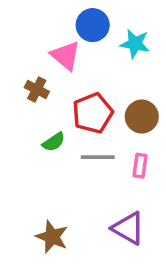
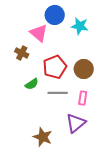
purple triangle: (128, 228) -> (76, 123), moved, turned 50
brown star: (52, 237) -> (43, 137), moved

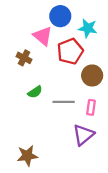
red pentagon: (55, 67) -> (70, 51), moved
brown star: (43, 137) -> (27, 156), moved, turned -30

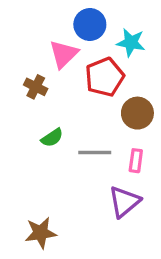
pink triangle: (43, 36) -> (64, 54), turned 35

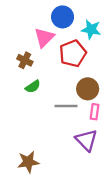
brown circle: (137, 113) -> (88, 89), moved
green semicircle: (52, 138) -> (33, 87), moved
purple triangle: (124, 202) -> (86, 140), turned -35

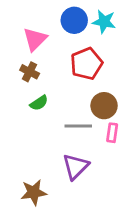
cyan star: (91, 29) -> (104, 22), moved
pink triangle: (44, 37) -> (35, 39), moved
purple triangle: (86, 140) -> (76, 167), moved, turned 30

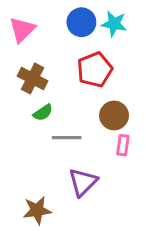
pink triangle: (35, 39) -> (22, 30), moved
brown cross: (30, 72) -> (33, 78), size x1.4
gray line: (78, 126) -> (67, 138), moved

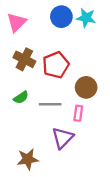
red pentagon: (95, 70) -> (56, 65), moved
green semicircle: (43, 113) -> (21, 97), moved
pink rectangle: (123, 145) -> (78, 113), moved

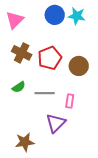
brown circle: (86, 87) -> (79, 66), moved

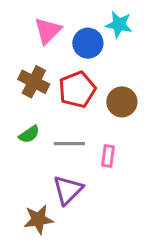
blue circle: (55, 15) -> (88, 43), moved
pink triangle: (15, 20) -> (48, 31), moved
purple triangle: (56, 123) -> (68, 190), moved

